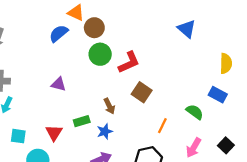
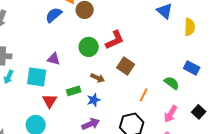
green circle: (100, 54) -> (89, 47), moved
yellow semicircle: (226, 63) -> (190, 27), moved
brown arrow: (109, 106) -> (98, 78), turned -40
cyan square: (18, 136) -> (37, 77), moved, size x1.5

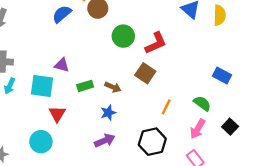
yellow semicircle: (190, 27) -> (220, 15), moved
red L-shape: (115, 40) -> (156, 43), moved
green circle: (89, 47) -> (123, 36), moved
green semicircle: (172, 83) -> (202, 103), moved
green rectangle: (74, 91) -> (85, 86), moved

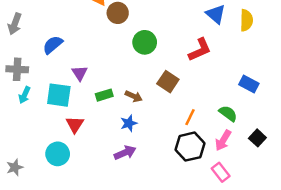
blue semicircle: (62, 14) -> (53, 45), moved
red L-shape: (156, 43) -> (200, 50), moved
purple triangle: (62, 65) -> (80, 73), turned 42
black hexagon: (152, 142) -> (190, 147), moved

